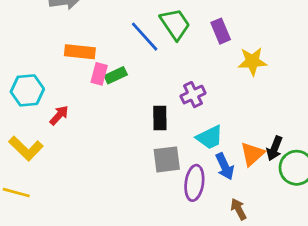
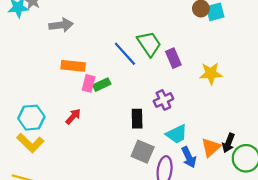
purple rectangle: (221, 31) -> (173, 58), moved
cyan hexagon: (27, 90) -> (31, 118), moved
red arrow: (59, 115) -> (73, 116), moved
gray square: (167, 159) -> (143, 152), turned 30

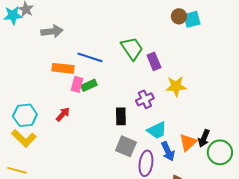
blue line: (125, 54) -> (90, 57), moved, turned -30
yellow star: (211, 74) -> (176, 86), moved

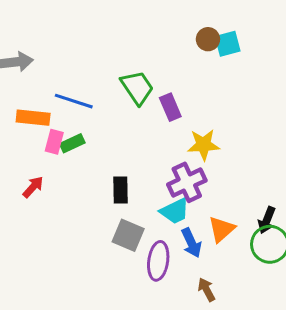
purple cross: (145, 99) -> (187, 182), moved, size x1.4
black arrow: (204, 138) -> (267, 220), moved

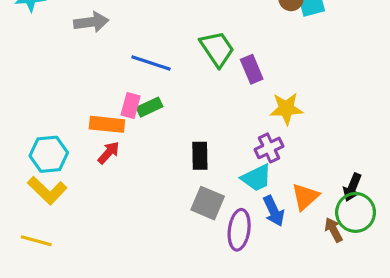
orange rectangle: (33, 118) -> (107, 124), moved
purple cross: (187, 182) -> (269, 148), size x0.7
brown arrow: (206, 290) -> (333, 230), moved

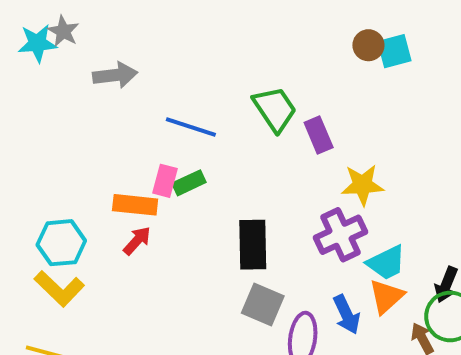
purple cross: (269, 148) -> (341, 235), size x1.4
black rectangle: (200, 156) -> (253, 245), size x1.4
cyan trapezoid: (256, 178) -> (386, 263), moved

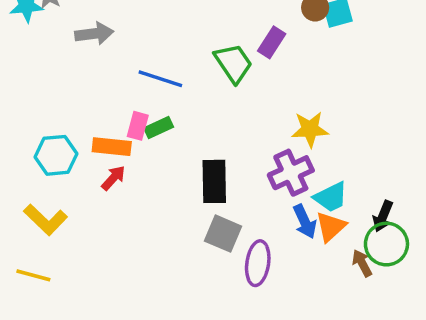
purple rectangle: (319, 135) -> (272, 42), moved, turned 56
cyan hexagon: (61, 243) -> (56, 155), moved
blue arrow: (347, 314) -> (305, 221), moved

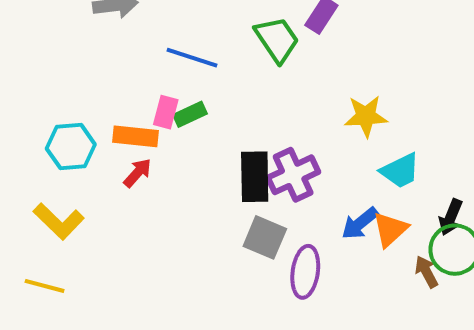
purple cross: (291, 173) -> (293, 175), moved
cyan trapezoid: (331, 197) -> (400, 171), moved
blue arrow: (305, 221) -> (360, 223), turned 76

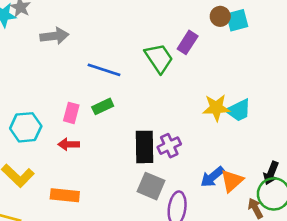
pink rectangle: (166, 112) -> (71, 113), moved
orange rectangle: (135, 136) -> (65, 195), moved
cyan trapezoid: (400, 171) -> (238, 110), moved
red arrow: (138, 173) -> (69, 144), turned -132
purple cross: (293, 175) -> (169, 146), size x0.7

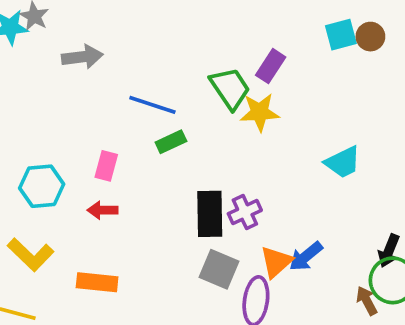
brown circle: (220, 16) -> (370, 37), moved
green rectangle: (103, 106) -> (171, 142), moved
yellow star: (216, 108) -> (260, 112), moved
orange triangle: (232, 181) -> (276, 262), moved

